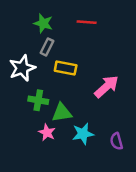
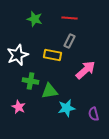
gray rectangle: (47, 47) -> (70, 41), moved
pink star: (47, 133) -> (19, 107), moved

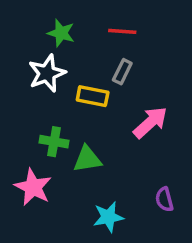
white star: (18, 55) -> (47, 73), moved
pink star: (19, 107) -> (33, 187), size x1.5
cyan star: (67, 108) -> (108, 217), moved

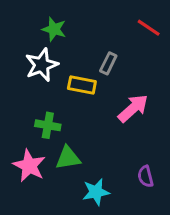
red line: (122, 31) -> (149, 28), moved, turned 30
green triangle: (87, 159) -> (68, 158), moved

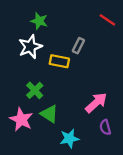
pink arrow: (133, 108) -> (96, 103), moved
green cross: (48, 125) -> (35, 90), turned 36
green triangle: (68, 158) -> (49, 114), turned 42

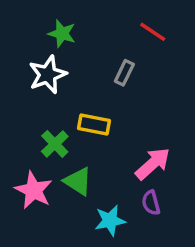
red line: (107, 20) -> (153, 32), moved
yellow rectangle: (59, 61) -> (94, 124), moved
purple semicircle: (105, 127) -> (151, 203), moved

